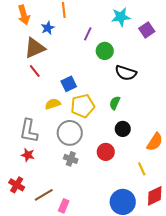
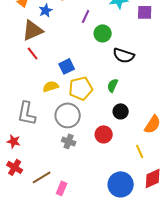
purple square: (147, 30) -> (145, 12), turned 35
red star: (28, 155) -> (14, 141), moved

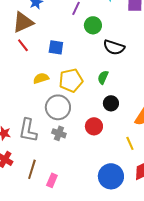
blue square: (67, 66) -> (56, 47), moved, turned 35
gray L-shape: (27, 113) -> (28, 130), moved
brown line: (42, 177) -> (32, 169), turned -42

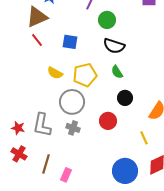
black semicircle: (114, 47) -> (114, 46), moved
green semicircle: (103, 77) -> (117, 72), turned -56
yellow semicircle: (41, 78) -> (55, 73), turned -133

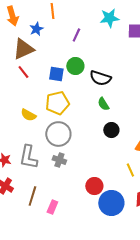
green circle: (107, 20) -> (75, 66), moved
yellow semicircle: (55, 73) -> (28, 115), moved
yellow pentagon: (85, 75) -> (57, 103), moved
red circle: (108, 121) -> (94, 186), moved

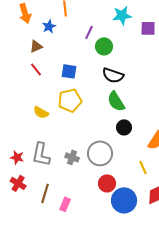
brown triangle: (23, 49) -> (36, 46), size x0.6
green circle: (75, 66) -> (104, 46), moved
green semicircle: (103, 104) -> (116, 101), size x1.5
gray circle: (58, 134) -> (100, 153), moved

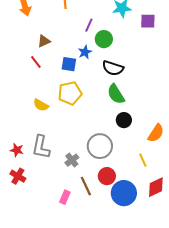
blue star: (49, 26) -> (85, 52), moved
brown triangle: (36, 46) -> (44, 41), moved
gray cross: (72, 157) -> (72, 160), moved, turned 32
brown line: (45, 193) -> (86, 186), moved, turned -42

